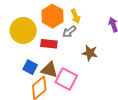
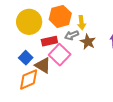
red rectangle: (49, 44) -> (49, 41), turned -35
brown star: (90, 53) -> (88, 42), moved
pink square: (66, 79) -> (60, 55), moved

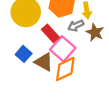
red rectangle: (49, 41) -> (50, 33), turned 63
orange diamond: (29, 79) -> (65, 69), moved

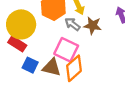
gray arrow: (76, 26) -> (72, 24), turned 77
red rectangle: (50, 33) -> (17, 44), moved

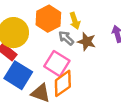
blue square: (30, 65) -> (18, 75), size x1.6
brown triangle: (52, 67) -> (41, 93), moved

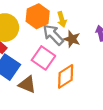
gray arrow: (66, 38) -> (53, 35), size x1.5
orange diamond: (63, 83) -> (66, 76), moved

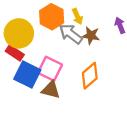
pink square: (43, 58) -> (50, 69), moved

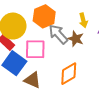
yellow arrow: (77, 16) -> (83, 20), moved
pink square: (50, 69) -> (35, 49), moved, turned -35

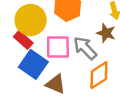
gray arrow: (58, 34) -> (85, 48), moved

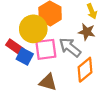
yellow circle: (31, 20) -> (33, 29), moved
blue square: (33, 64) -> (25, 57), moved, size x0.7

